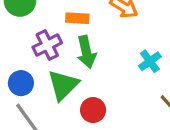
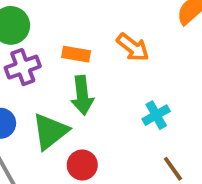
purple cross: (47, 45) -> (23, 67), moved

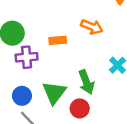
purple cross: (23, 67) -> (27, 57), turned 30
green arrow: (82, 95) -> (86, 82), moved

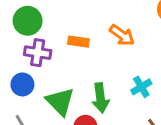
green triangle: (54, 93) -> (60, 102), turned -35
blue circle: (22, 96) -> (22, 84), moved

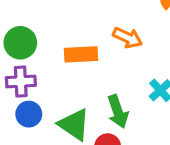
orange rectangle: (78, 42) -> (81, 54), size x1.4
purple cross: (38, 53) -> (21, 82), moved

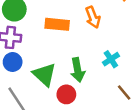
orange arrow: (128, 38) -> (93, 17), turned 35

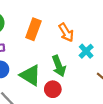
orange arrow: (93, 17) -> (66, 32), moved
orange rectangle: (57, 24) -> (33, 29), turned -65

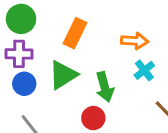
orange arrow: (66, 32) -> (135, 41), moved, turned -60
green triangle: (30, 75) -> (63, 75), moved, turned 50

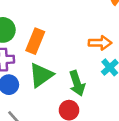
orange rectangle: (75, 33) -> (35, 41), moved

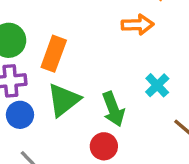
orange arrow: (100, 43) -> (138, 25), moved

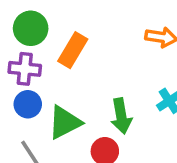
green triangle: (64, 100) -> (65, 122), moved

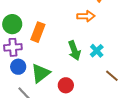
green arrow: (121, 116) -> (74, 50), moved

